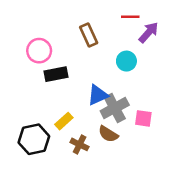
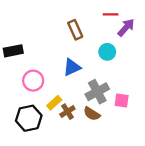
pink circle: (39, 51) -> (33, 81), moved
black rectangle: (56, 74) -> (13, 51), moved
blue triangle: (98, 95) -> (72, 67), moved
brown cross: (80, 144) -> (67, 112), moved, turned 32

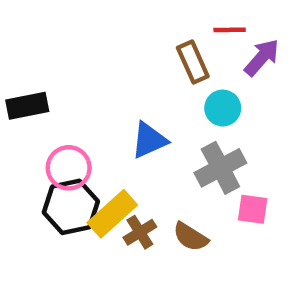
brown rectangle: (75, 30) -> (193, 62), moved
gray cross: (97, 92) -> (220, 168), moved
yellow rectangle: (54, 103) -> (112, 214), size x1.5
black hexagon: (29, 118) -> (71, 207), moved

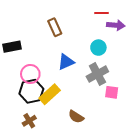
purple arrow: (262, 57) -> (116, 25), turned 54
brown rectangle: (193, 62) -> (55, 27), moved
brown cross: (140, 232) -> (29, 121), moved
brown semicircle: (191, 237) -> (76, 117), moved

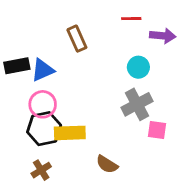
red line: (101, 13) -> (131, 19), moved
blue triangle: (66, 62) -> (43, 70), moved
yellow rectangle: (50, 94) -> (70, 133), turned 40

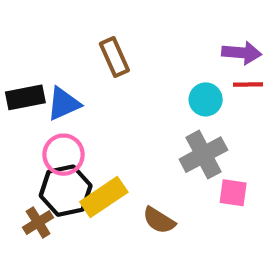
red line: (131, 19) -> (248, 85), moved
yellow rectangle: (70, 133) -> (104, 197), turned -32
brown semicircle: (107, 164) -> (159, 220), moved
brown cross: (41, 170) -> (38, 222), moved

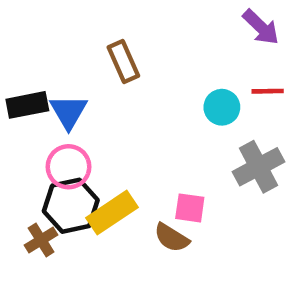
purple arrow: (242, 53) -> (261, 27), moved, turned 39
blue triangle: (64, 104) -> (69, 112), turned -36
gray cross: (203, 155) -> (259, 167), moved
pink square: (233, 193) -> (190, 208), moved

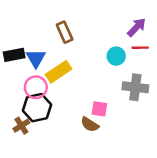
purple arrow: (261, 27) -> (137, 27), moved, turned -90
gray cross: (259, 167) -> (135, 87), turned 35
yellow rectangle: (112, 213) -> (59, 72), moved

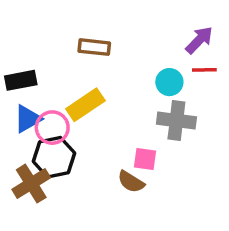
brown rectangle: (65, 32) -> (94, 47), turned -60
blue triangle: (36, 58) -> (28, 119), moved, turned 30
gray cross: (135, 87) -> (176, 121), moved
brown cross: (21, 126) -> (31, 184), size x1.5

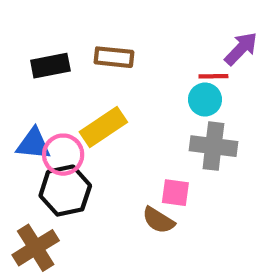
red line: (204, 70) -> (213, 76), moved
black rectangle: (21, 80) -> (50, 66), moved
blue triangle: (28, 119) -> (33, 144), turned 36
brown cross: (31, 184) -> (36, 248), moved

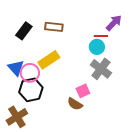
black rectangle: (50, 66) -> (24, 31), turned -42
blue triangle: (33, 144) -> (16, 68), turned 42
gray cross: (213, 146) -> (101, 69), turned 30
pink square: (175, 193) -> (83, 91), turned -32

